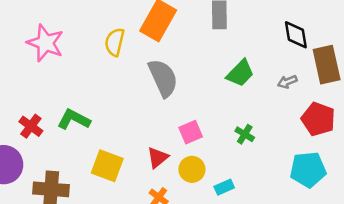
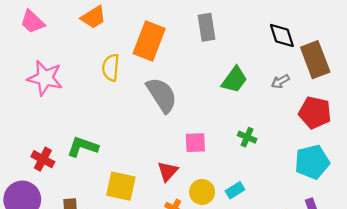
pink square: (191, 132) -> (195, 143), turned 30
yellow circle: (192, 169) -> (202, 192), moved

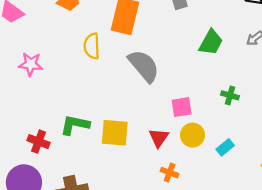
pink star: (45, 78) -> (31, 64), size x0.7
yellow square: (121, 186) -> (115, 133), moved
yellow circle: (202, 192) -> (193, 135), moved

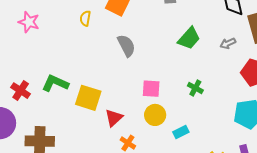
yellow semicircle: (92, 46) -> (85, 18), size x0.7
gray semicircle: (144, 66) -> (126, 46), size x0.7
red triangle: (159, 138) -> (114, 118), moved

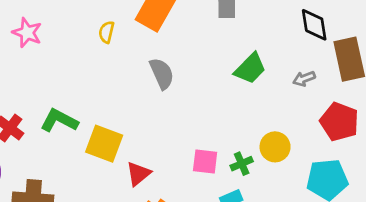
green cross: (195, 88) -> (242, 164), moved, turned 35
pink square: (151, 89) -> (205, 162), moved
yellow circle: (155, 115) -> (275, 147), moved

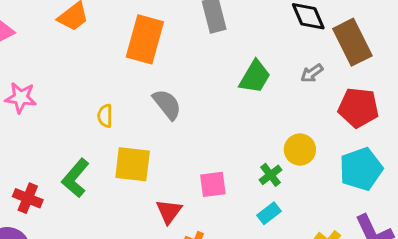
yellow semicircle: (106, 32) -> (105, 116), moved
green L-shape: (59, 121) -> (75, 178), turned -63
yellow square: (104, 144) -> (133, 164), moved
pink square: (205, 162) -> (213, 184), moved

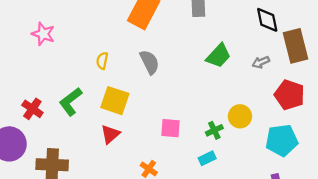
red triangle: (169, 211) -> (110, 134), moved

